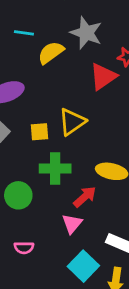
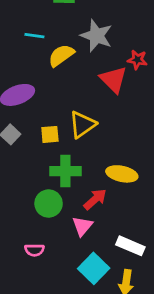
red triangle: (103, 77) -> (113, 79), turned -40
green circle: (18, 195) -> (49, 204), moved

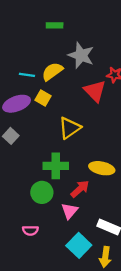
cyan line: (34, 36) -> (27, 75), moved
yellow square: (50, 134) -> (43, 98), moved, turned 35

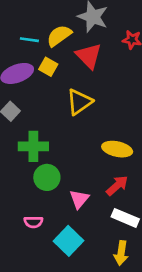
red triangle: (95, 91) -> (89, 56), moved
green cross: (56, 166) -> (33, 146), moved
red arrow: (80, 189) -> (117, 186), moved
cyan square: (79, 245) -> (69, 241), moved

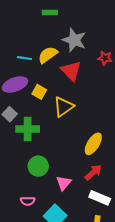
yellow square: (48, 67) -> (39, 92), moved
green cross: (33, 146) -> (28, 129), moved
yellow ellipse: (117, 149) -> (93, 144), turned -70

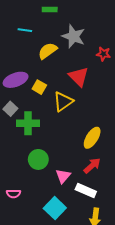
cyan line: (24, 58) -> (25, 30), moved
red triangle: (71, 71) -> (79, 77), moved
white rectangle: (100, 198) -> (86, 190), moved
pink semicircle: (28, 201) -> (13, 194), moved

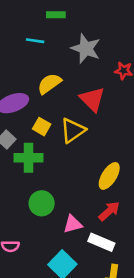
cyan line: (25, 30) -> (35, 41), moved
yellow semicircle: (48, 51) -> (49, 84), moved
yellow square: (39, 87) -> (42, 127), moved
pink triangle: (63, 176) -> (73, 224), turned 35

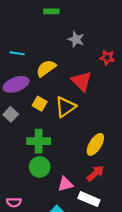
cyan line: (35, 41) -> (17, 53), moved
gray star: (86, 49) -> (76, 39), size x0.7
green cross: (29, 158) -> (39, 141), moved

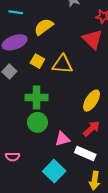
red triangle: (81, 81) -> (93, 39), moved
yellow triangle: (65, 107) -> (62, 64), turned 40

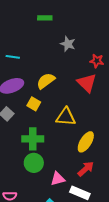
yellow semicircle: (44, 27) -> (46, 81), moved
yellow triangle: (62, 64) -> (66, 117), moved

